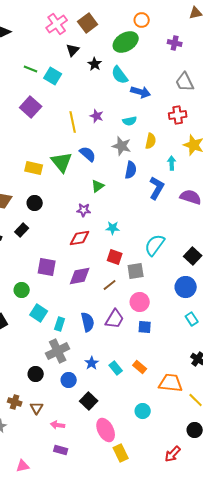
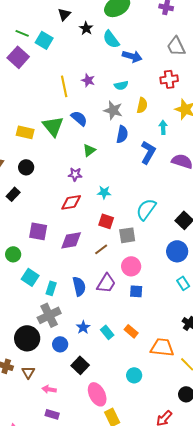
purple square: (31, 107) -> (18, 57), moved
black circle: (36, 374) -> (27, 338), size x1.6

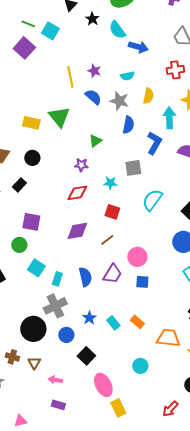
blue semicircle: (79, 118) -> (93, 97), moved
cyan arrow: (163, 127) -> (169, 118), size x1.5
purple square: (38, 231) -> (31, 222), moved
gray square: (127, 235) -> (133, 168), moved

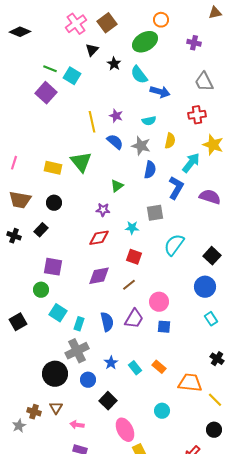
cyan arrow: (169, 118) -> (191, 163), turned 40
brown cross: (12, 357) -> (34, 412), moved

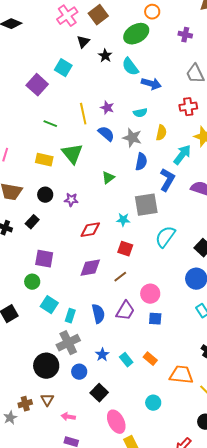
green line: (50, 69) -> (50, 124), moved
purple star: (103, 210) -> (71, 200), moved
gray square: (155, 213) -> (146, 205), size x1.4
brown cross: (34, 412) -> (25, 404), turned -32

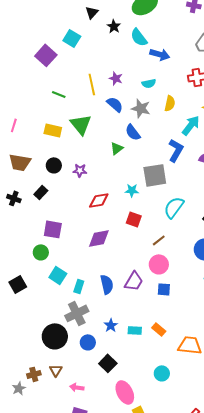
blue semicircle: (141, 162) -> (133, 132), moved, turned 132
brown line: (120, 277) -> (159, 240), moved
cyan rectangle: (126, 360) -> (135, 330), turned -48

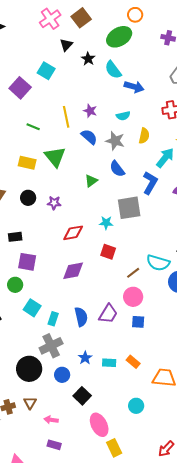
blue semicircle: (133, 132) -> (117, 169), moved
black rectangle: (41, 192) -> (15, 237), moved, turned 40
cyan semicircle: (174, 207) -> (158, 263), moved, turned -110

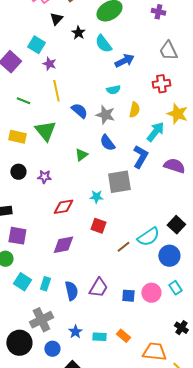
blue arrow: (134, 87) -> (124, 61), turned -42
purple star: (90, 111) -> (49, 64), moved
cyan semicircle: (158, 263) -> (148, 237), turned -50
pink circle: (133, 297) -> (151, 293), moved
cyan rectangle: (53, 319) -> (45, 284), moved

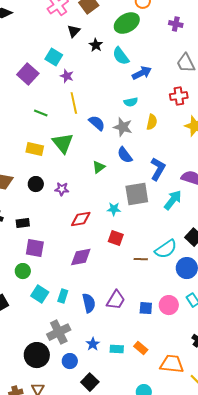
cyan arrow: (155, 132) -> (173, 200), moved
brown line: (123, 247) -> (141, 259), turned 40

